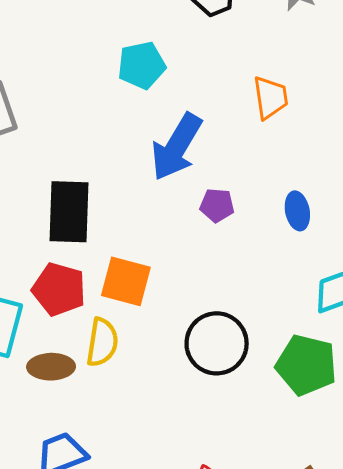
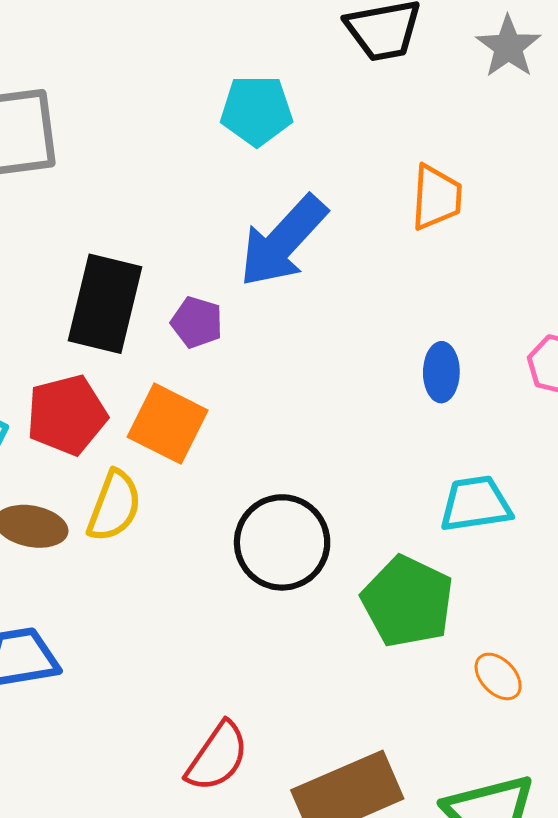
purple pentagon: (217, 205) -> (197, 322), moved
red pentagon: (59, 289) -> (67, 415), turned 30

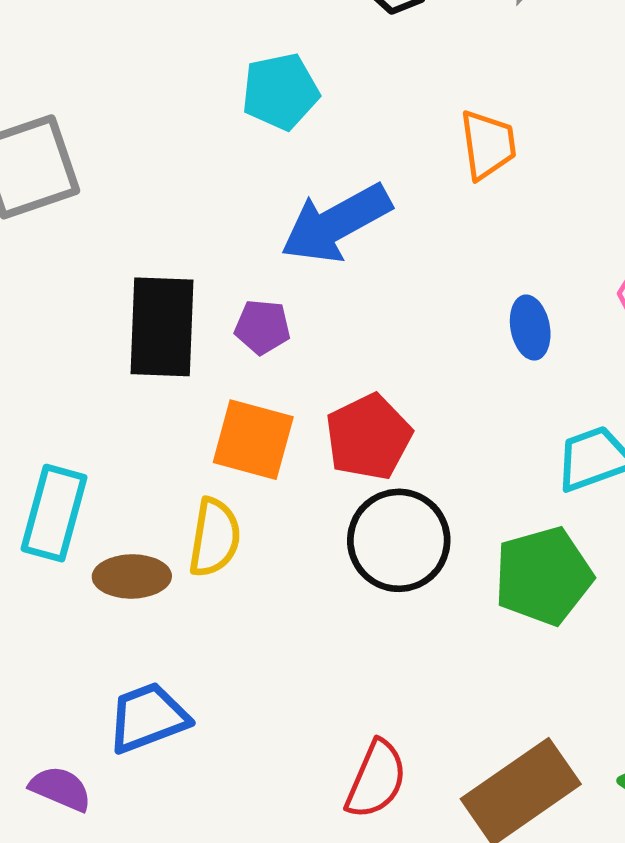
blue arrow: (283, 241) -> (336, 223), turned 30
red pentagon: (67, 415) -> (368, 437), moved
green pentagon: (408, 602) -> (543, 576), turned -30

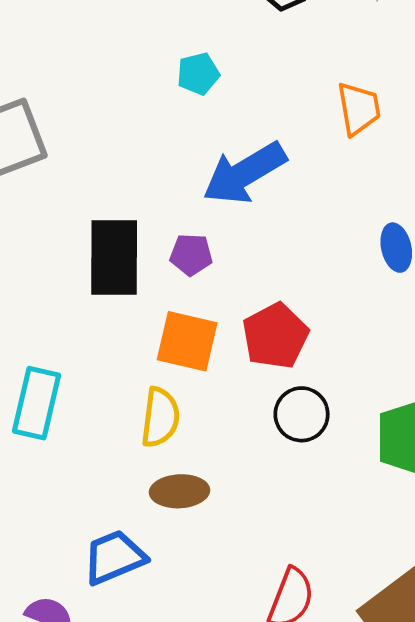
cyan pentagon: (280, 92) -> (198, 74), size x0.7
black circle: (399, 540) -> (302, 414), size x0.7
brown ellipse: (132, 576) -> (180, 491), moved

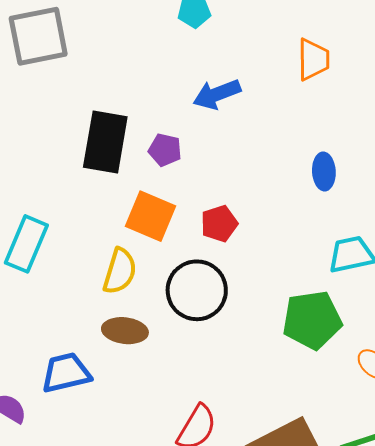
blue arrow: (244, 173) -> (217, 94), size x0.7
red pentagon: (275, 336) -> (219, 224), size x0.7
black circle: (302, 414) -> (197, 290), moved, size x1.4

